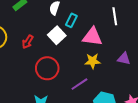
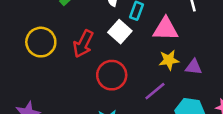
red arrow: (28, 42) -> (83, 44), size x1.5
purple triangle: (124, 59) -> (194, 67), moved

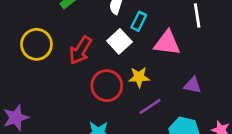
yellow star: (169, 60) -> (139, 77), moved

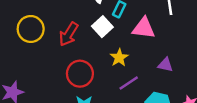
yellow star: (139, 77) -> (119, 58), turned -30
red circle: (107, 86) -> (80, 74), moved

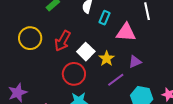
white square: (102, 27) -> (86, 52), moved
purple triangle: (165, 65) -> (135, 62), moved, turned -32

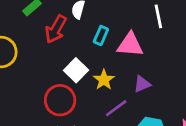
cyan rectangle: (104, 18) -> (101, 36), moved
red arrow: (63, 41) -> (56, 29), moved

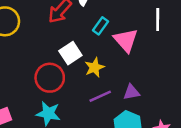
pink triangle: (130, 45) -> (126, 40), turned 32
purple triangle: (142, 84) -> (131, 92), moved

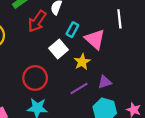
white square: (70, 53) -> (59, 49), moved
yellow star: (94, 67) -> (82, 62), moved

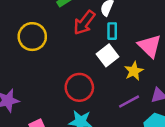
cyan rectangle: (72, 30) -> (112, 31), moved, turned -32

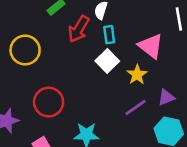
red circle: (79, 87) -> (49, 102), moved

